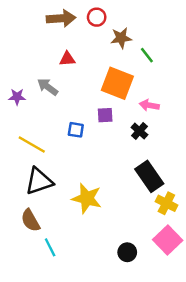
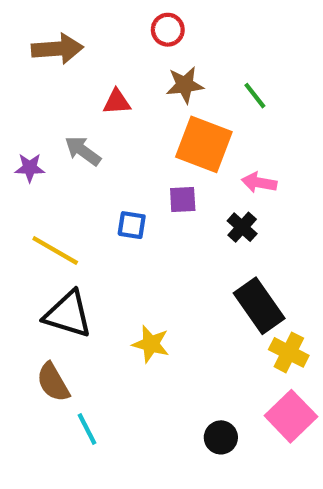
brown arrow: (61, 18) -> (57, 49), moved
brown star: (121, 38) -> (185, 85), moved
black triangle: (39, 181) -> (68, 314), turned 36
yellow star: (87, 198) -> (151, 344), size x0.7

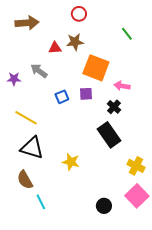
brown star: (185, 85) -> (75, 42), moved
green line: (255, 96) -> (127, 34), moved
blue square: (132, 225) -> (62, 97), moved, turned -32
black rectangle: (259, 306) -> (109, 135), moved

